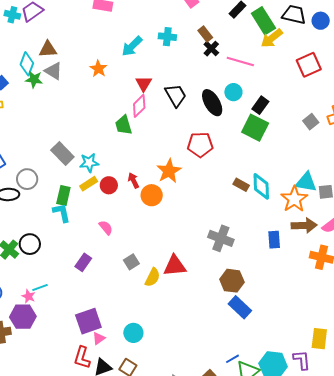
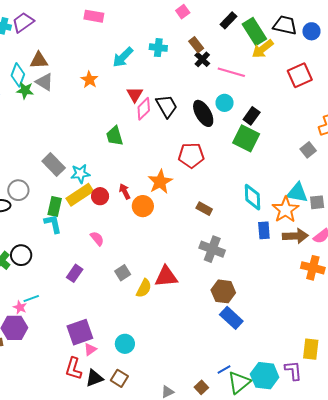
pink diamond: (139, 106) -> (144, 109), moved
gray square: (311, 122) -> (308, 150), moved
yellow rectangle: (89, 184) -> (80, 195), size x1.5
brown rectangle: (241, 185) -> (204, 209), moved
blue rectangle: (274, 240) -> (264, 230), moved

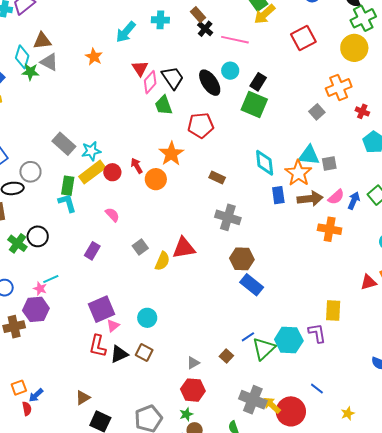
green trapezoid: (115, 136) -> (163, 105), moved

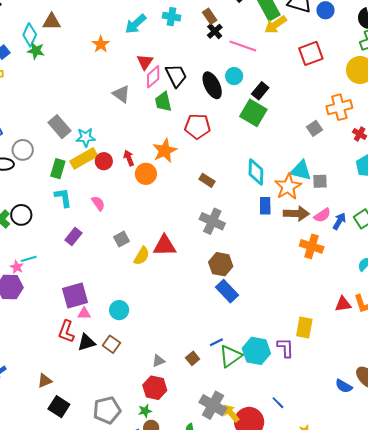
gray triangle: (49, 62) -> (121, 94), moved
cyan L-shape: (67, 203) -> (63, 198), moved
pink triangle: (113, 326) -> (84, 313), turned 32

